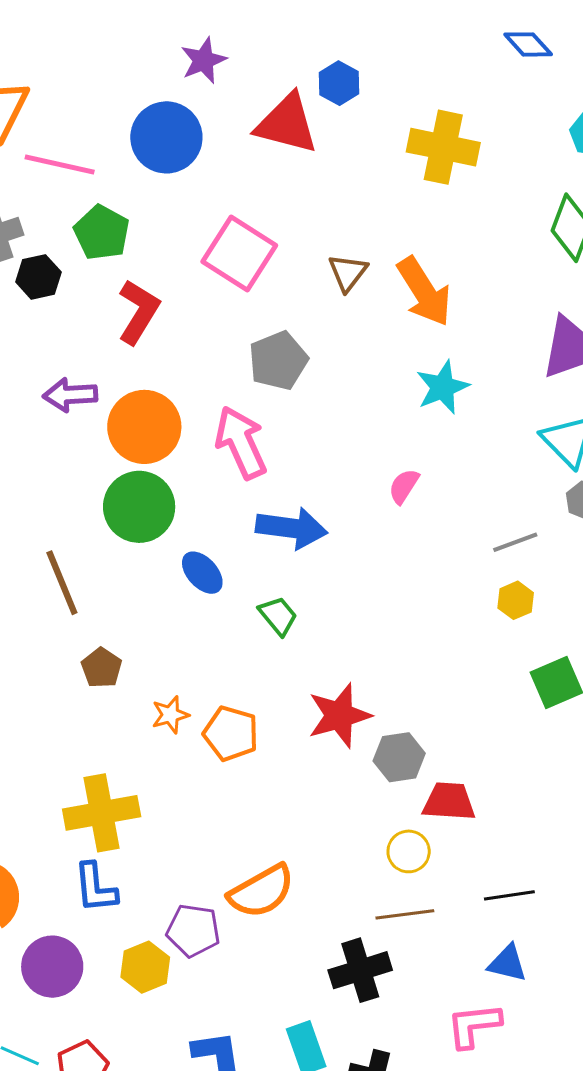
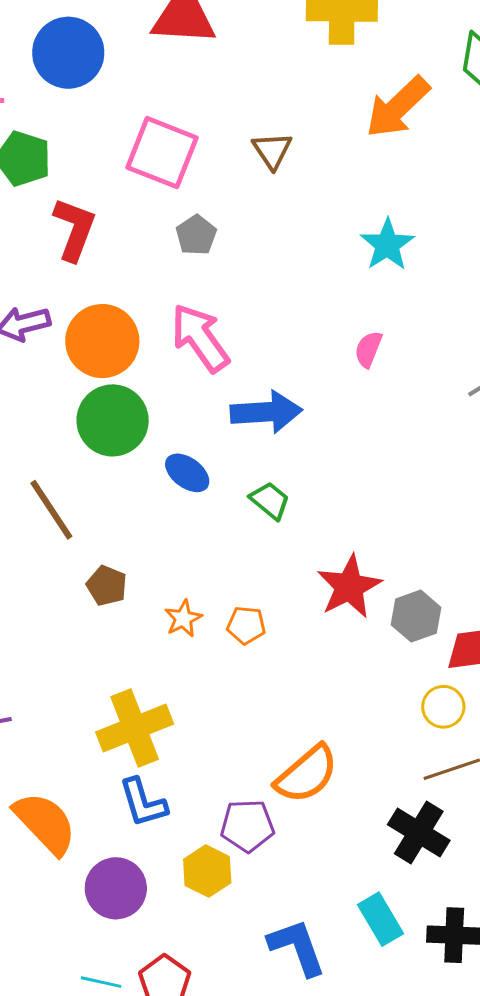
orange arrow: (424, 292) -> (398, 107), moved, turned 90
gray pentagon: (278, 361) -> (196, 235), moved, size x0.7
orange pentagon: (231, 733) -> (246, 625), size x0.7
black cross: (360, 970) -> (419, 833), turned -30

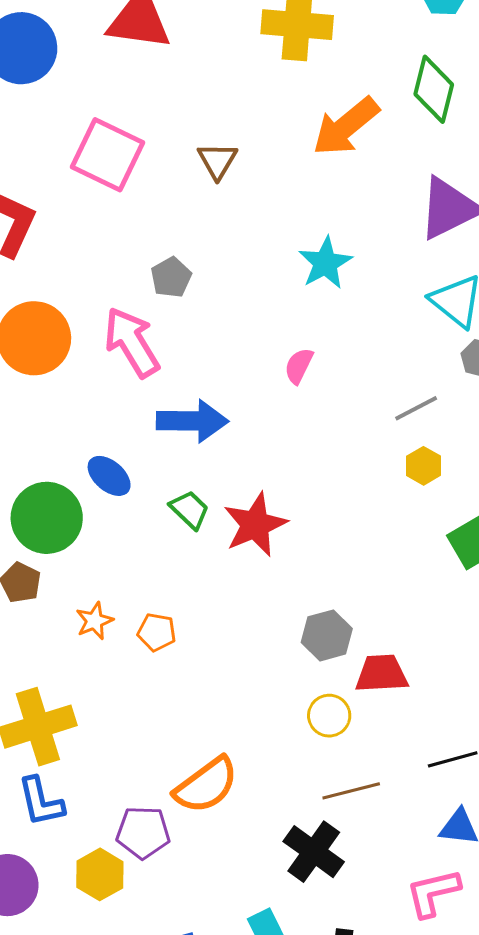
gray pentagon: (196, 235) -> (171, 277), moved
green circle: (113, 420) -> (47, 518), moved
red star: (349, 587) -> (255, 525), moved
yellow circle: (443, 707) -> (329, 716), moved

